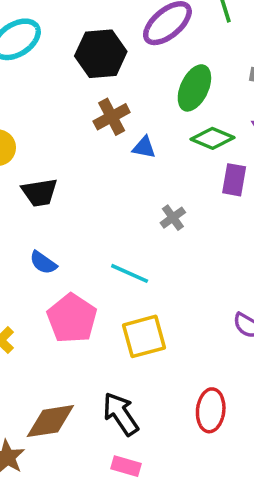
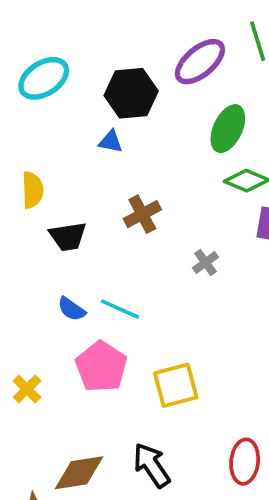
brown cross: (112, 117) -> (142, 214), moved
blue triangle: (144, 147) -> (111, 142), moved
cyan line: (130, 273) -> (120, 309), moved

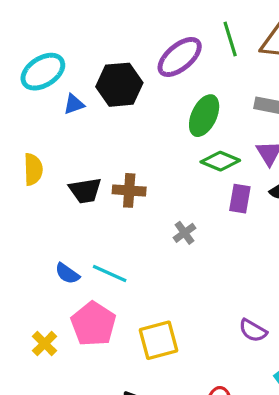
blue triangle: (111, 142) -> (74, 104), moved, turned -30
brown cross: (142, 214) -> (129, 190), turned 32
black trapezoid: (68, 236) -> (85, 190), moved
yellow cross: (27, 389) -> (45, 344), moved

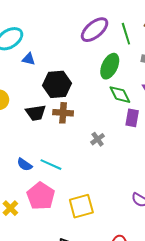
green line: (230, 39) -> (126, 34), moved
black hexagon: (119, 85) -> (57, 84), moved
blue triangle: (74, 104) -> (29, 59), turned 32
green diamond: (220, 161) -> (120, 95), turned 40

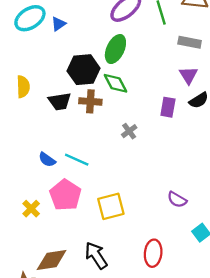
blue triangle: (29, 59) -> (58, 24), moved, turned -48
green ellipse: (110, 66) -> (115, 49), moved
green diamond: (120, 95) -> (115, 83), moved

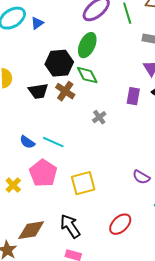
brown cross: (90, 101) -> (65, 91), turned 30
red ellipse: (153, 253) -> (120, 224), turned 40

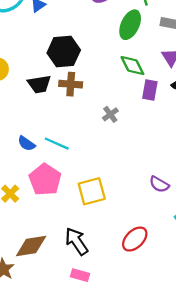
green ellipse: (87, 45) -> (130, 25), moved
green diamond: (87, 75) -> (132, 65), moved
brown cross: (65, 91) -> (71, 84), turned -30

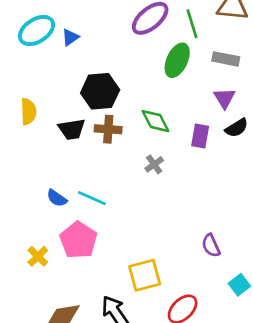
green diamond: (132, 65) -> (156, 121), moved
purple semicircle: (159, 184) -> (211, 245), turned 36
yellow square: (92, 191) -> (145, 275), moved

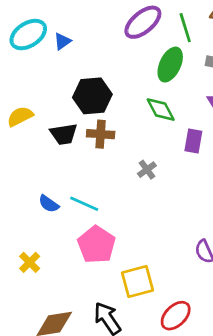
yellow semicircle: (28, 112) -> (20, 116), turned -115
green diamond: (156, 121) -> (161, 110), moved
pink pentagon: (78, 240) -> (96, 245), moved

